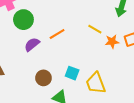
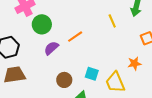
yellow line: (95, 29) -> (112, 21), moved, turned 40
orange star: (112, 42) -> (134, 63), moved

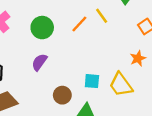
green circle: (42, 24) -> (42, 28), moved
orange line: (75, 37) -> (79, 24), moved

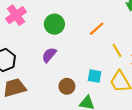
yellow line: (102, 16) -> (117, 50), moved
orange line: (79, 24) -> (97, 29), moved

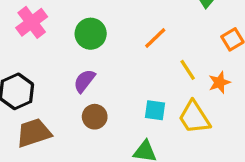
brown circle: (67, 86) -> (95, 117), moved

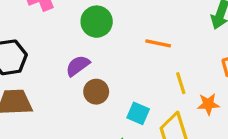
orange line: (155, 38) -> (158, 43), turned 40
brown circle: (95, 117) -> (96, 92), moved

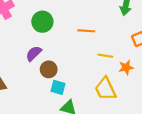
yellow line: (181, 83) -> (105, 56), turned -56
cyan square: (138, 113) -> (58, 87), moved

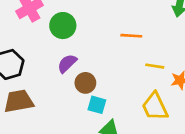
green circle: (42, 22) -> (63, 26), moved

